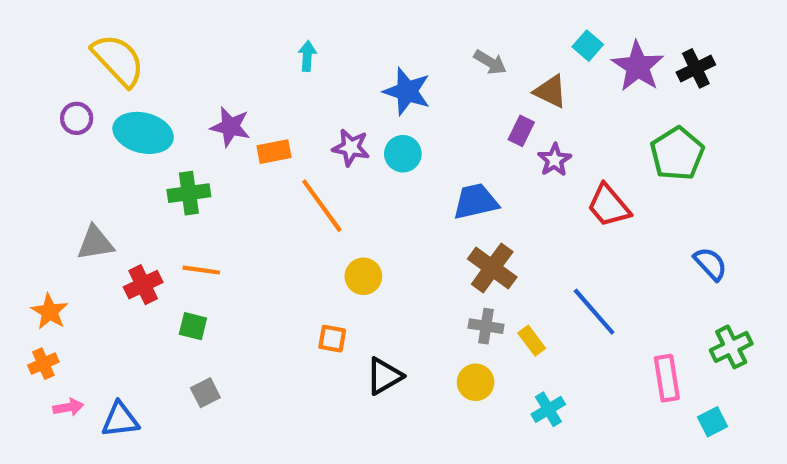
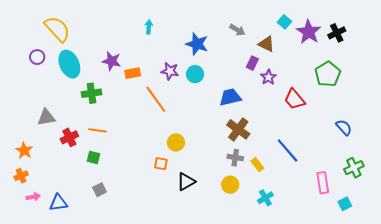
cyan ellipse: (143, 133) -> (69, 64), turned 52
yellow circle: (363, 276) -> (176, 142), moved

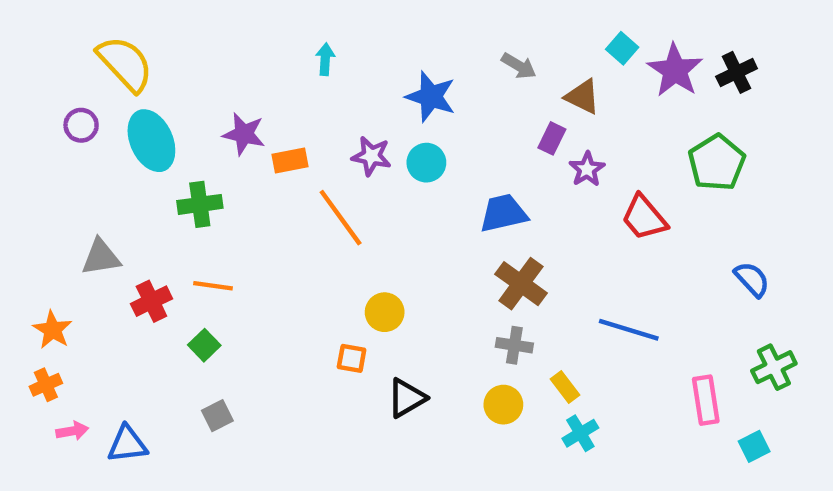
blue line: (288, 151) -> (629, 330), turned -32
green square: (93, 158) -> (204, 345), turned 32
yellow rectangle: (257, 165) -> (565, 387), moved

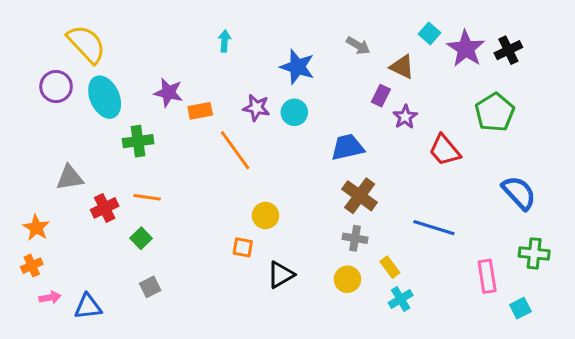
purple circle: (81, 125) -> (56, 87), size x1.4
blue semicircle: (752, 279) -> (519, 193), size x1.4
green cross: (774, 367) -> (534, 253), turned 32

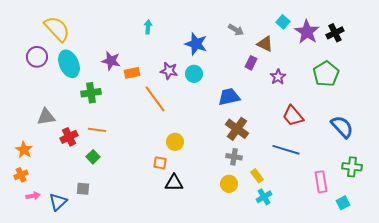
purple star: (405, 117) -> (278, 77), moved
red trapezoid: (445, 150) -> (293, 116), moved
black triangle: (281, 275) -> (174, 183), moved, turned 30
gray square: (150, 287) -> (83, 189), moved, turned 32
blue triangle: (88, 307) -> (58, 202), turned -36

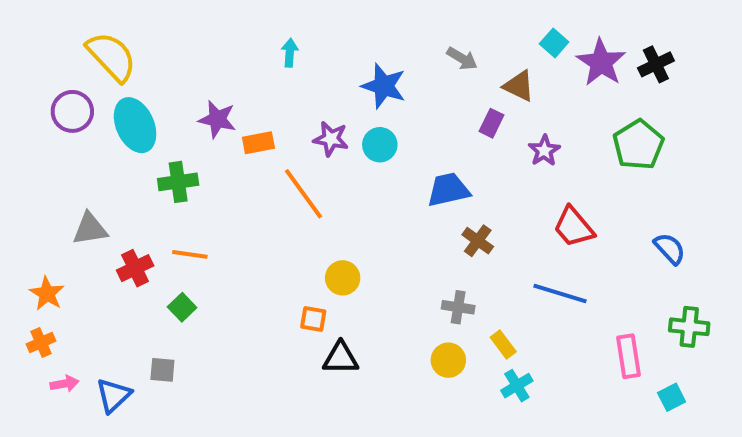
blue semicircle: (342, 127) -> (670, 249), size x0.7
brown cross: (237, 129) -> (478, 241), moved, size x0.7

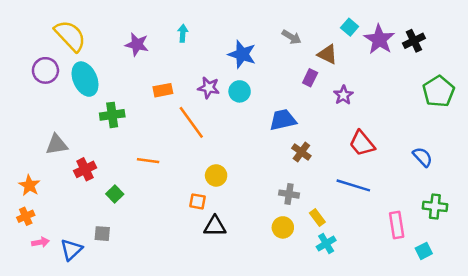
purple star: (217, 119) -> (137, 44), moved
green pentagon: (638, 145) -> (439, 91), moved
orange line: (190, 254) -> (148, 161), moved

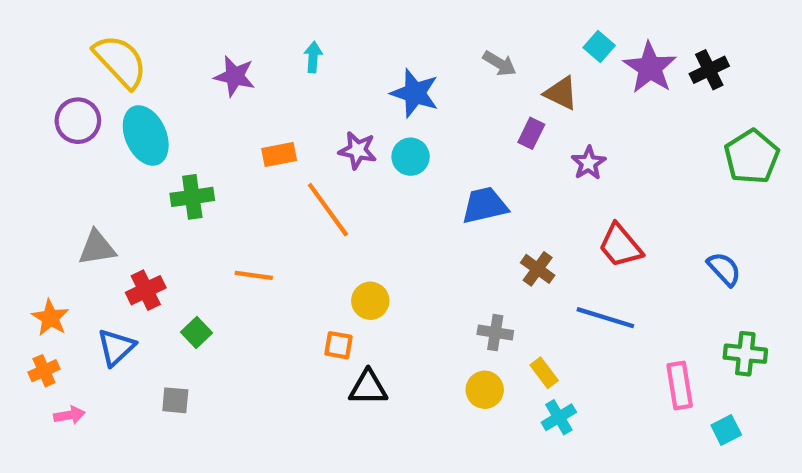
brown cross: (301, 152) -> (538, 269), moved
blue triangle: (71, 250) -> (116, 347), moved

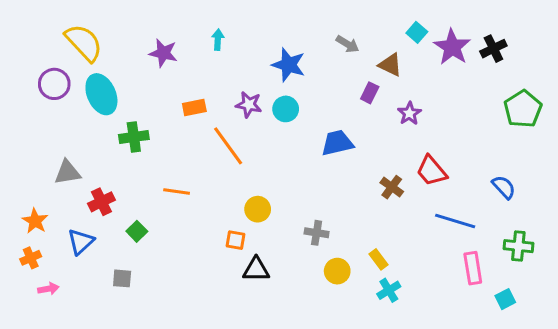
brown cross: (538, 269) -> (392, 187), moved
blue line: (605, 318) -> (455, 221), moved
gray cross: (495, 333) -> (317, 233), moved

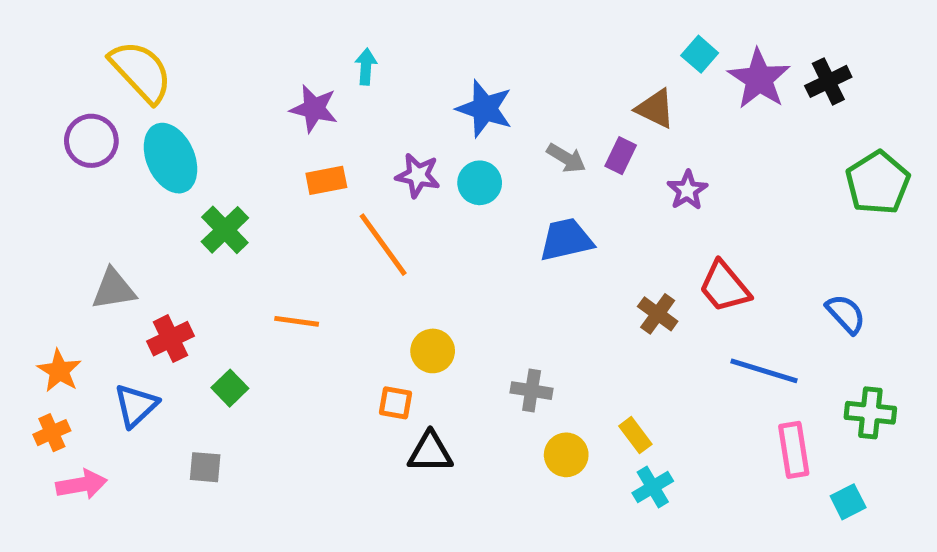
gray arrow: (348, 44) -> (566, 158), moved
purple star: (163, 53) -> (314, 109), moved
green cross: (134, 137) -> (225, 230), turned -36
pink arrow: (48, 289) -> (81, 485), size x1.4

